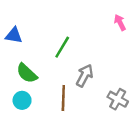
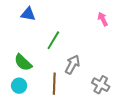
blue triangle: (14, 35) -> (28, 14), moved

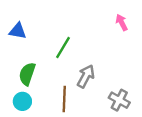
blue triangle: (28, 14) -> (18, 31), moved
green semicircle: (23, 62) -> (27, 74), turned 66

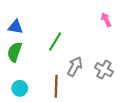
green semicircle: (27, 74) -> (15, 52), moved
gray cross: (119, 100) -> (104, 70), moved

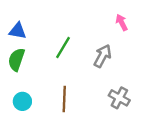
gray arrow: (75, 66) -> (103, 56), moved
gray cross: (104, 70) -> (119, 98), moved

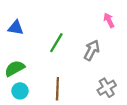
green semicircle: (16, 60) -> (15, 68), moved, turned 42
gray cross: (119, 98) -> (107, 88), turned 30

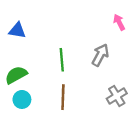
green line: (56, 43) -> (62, 60), moved, turned -36

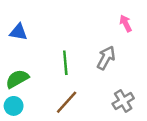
brown line: (63, 97) -> (67, 102), turned 40
cyan circle: (22, 99) -> (14, 106), moved

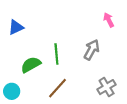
blue triangle: (18, 32) -> (16, 27), turned -35
green semicircle: (17, 79) -> (31, 65), moved

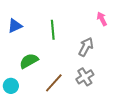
green line: (56, 54) -> (53, 30), moved
gray cross: (107, 87) -> (85, 77), moved

